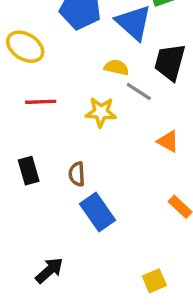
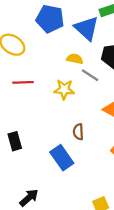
black rectangle: (29, 171) -> (15, 141), moved
brown semicircle: (77, 174) -> (78, 132), moved

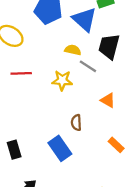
black rectangle: (15, 141) -> (14, 150), moved

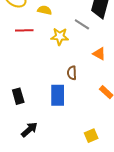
yellow semicircle: (73, 50) -> (45, 10), moved
blue rectangle: (60, 148) -> (58, 95), turned 35

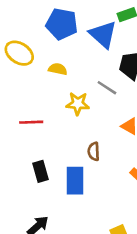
red line: (24, 30) -> (31, 122), moved
black rectangle: (18, 96) -> (41, 171), moved

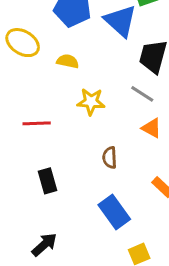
gray line: (107, 88) -> (142, 94), moved
blue rectangle: (75, 181) -> (114, 212), moved, turned -36

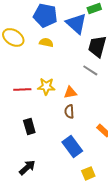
yellow semicircle: (68, 61) -> (46, 42), moved
yellow star: (91, 102) -> (46, 86), moved
orange triangle: (152, 128) -> (70, 92), moved, turned -40

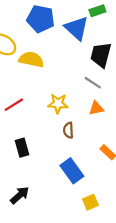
yellow semicircle: (46, 42) -> (31, 59), moved, size x1.5
yellow star: (46, 86) -> (58, 104), moved
red line: (22, 89) -> (14, 105), turned -30
orange triangle: (70, 92) -> (96, 108), moved

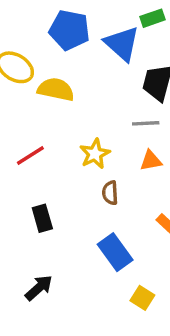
gray line: (93, 83) -> (146, 123), turned -36
yellow star: (58, 104) -> (95, 154), turned -30
yellow square: (90, 202) -> (142, 298), turned -35

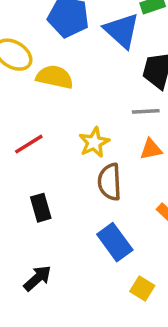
brown semicircle: (110, 193) -> (110, 182), size x1.5

